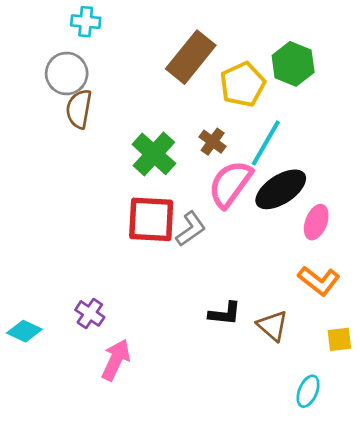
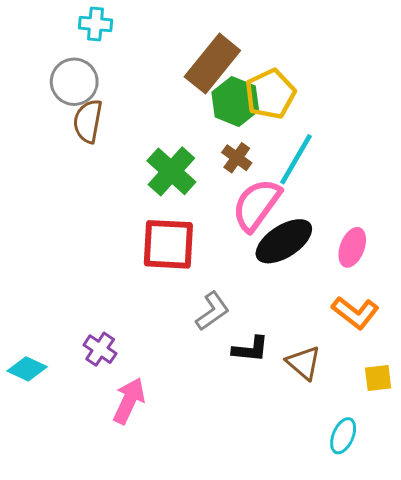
green hexagon: (293, 64) -> (235, 102), moved
black ellipse: (281, 189) -> (284, 241), moved
gray L-shape: (191, 229) -> (212, 311), moved

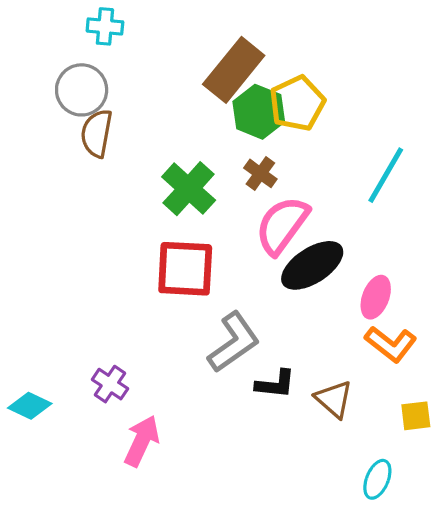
cyan line: (296, 159) -> (386, 175), moved
pink ellipse: (352, 247) -> (376, 297), moved
gray L-shape: (212, 311) -> (234, 342), size x1.4

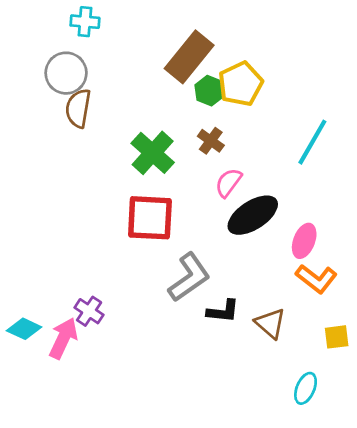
green hexagon: (259, 112) -> (209, 91), size x0.7
pink semicircle: (282, 225) -> (228, 183), size x0.6
pink arrow: (142, 441) -> (63, 338), moved

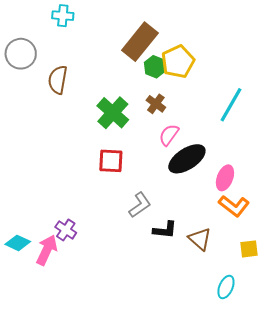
gray circle: (66, 73) -> (21, 54), moved
red square: (150, 218) -> (111, 161), size x0.7
gray L-shape: (189, 277) -> (140, 205), size x0.7

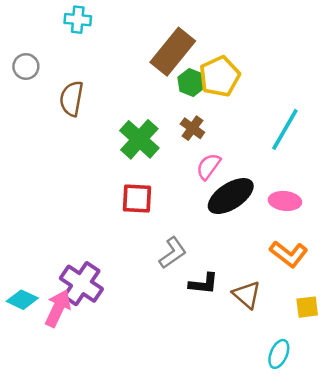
gray circle: (21, 54) -> (26, 66), size x0.7
pink ellipse: (225, 178) -> (285, 201), moved, turned 75
purple cross: (66, 230) -> (81, 284), size x1.6

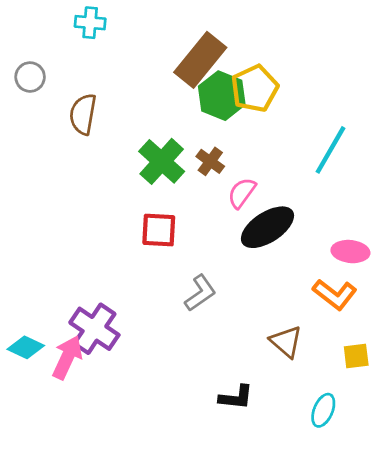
green hexagon: (191, 83) -> (222, 96), size x1.5
brown cross: (192, 128) -> (210, 161), moved
pink ellipse: (285, 201) -> (350, 252), moved
black L-shape: (204, 284) -> (236, 397), moved

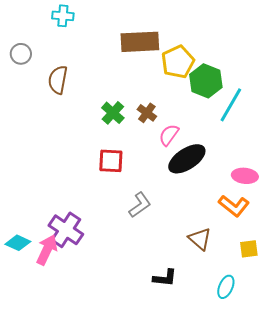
brown rectangle: (200, 60) -> (140, 42), turned 48
green hexagon: (222, 96) -> (206, 81), moved
green cross: (162, 161) -> (113, 113), size x0.7

